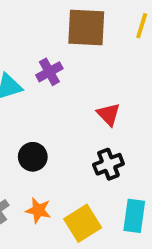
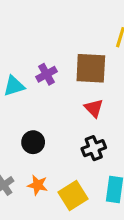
brown square: (86, 28) -> (91, 68), moved

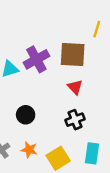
purple cross: (46, 74) -> (36, 59), size x1.5

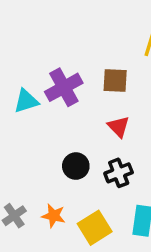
brown square: (73, 54) -> (115, 80), size x0.7
black circle: (26, 115) -> (76, 166), moved

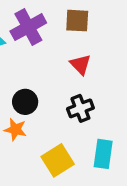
black circle: (76, 166) -> (25, 102), moved
orange star: (54, 216) -> (15, 130), moved

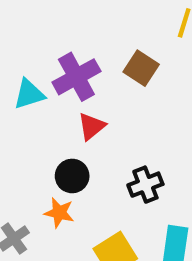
brown square: (77, 21) -> (141, 68), turned 30
red triangle: (80, 64) -> (92, 126), moved, turned 35

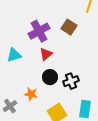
cyan triangle: (29, 94) -> (14, 55), moved
black circle: (72, 176) -> (50, 77), moved

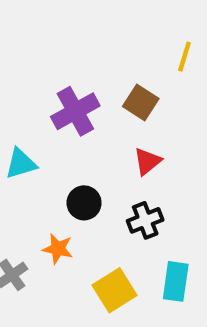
red triangle: (46, 54) -> (147, 161), moved
black circle: (50, 77) -> (84, 203), moved

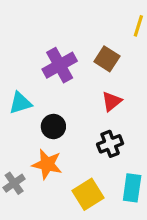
black circle: (84, 203) -> (53, 127), moved
orange star: (58, 249) -> (47, 164), size x1.4

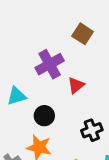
brown square: (107, 59) -> (83, 34), moved
red triangle: (112, 101) -> (76, 85), moved

